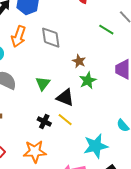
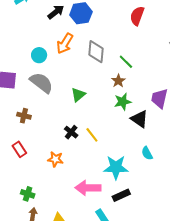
green line: (106, 30) -> (126, 62), moved
black triangle: (65, 98) -> (139, 119), moved
orange star: (35, 151) -> (55, 159), size x0.7

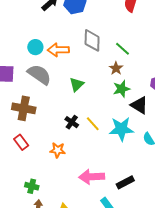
orange arrow: (65, 43) -> (58, 50), moved, turned 60
brown cross: (24, 116) -> (24, 108), size x1.6
cyan star: (116, 167) -> (121, 129), moved

